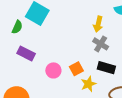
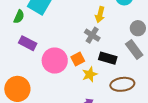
gray cross: (101, 44) -> (92, 35), moved
pink circle: (53, 70) -> (55, 61), size x1.6

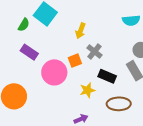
yellow arrow: (100, 15) -> (80, 31), moved
orange square: (78, 59) -> (75, 61), moved

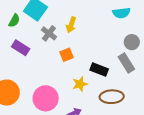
gray cross: (94, 52) -> (49, 33), moved
pink circle: (54, 72) -> (46, 98), moved

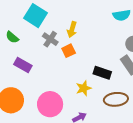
green semicircle: (14, 21) -> (12, 37), moved, turned 104
purple rectangle: (21, 48) -> (23, 65), moved
orange square: (67, 55) -> (69, 51), moved

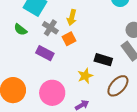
green semicircle: (12, 37) -> (20, 30), moved
purple rectangle: (23, 65) -> (45, 53), moved
brown ellipse: (116, 99) -> (118, 86), turned -40

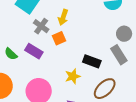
green semicircle: (20, 30) -> (11, 54), moved

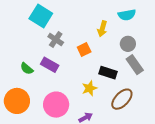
yellow arrow: (63, 17) -> (102, 29), moved
gray circle: (124, 34) -> (128, 44), moved
orange square: (59, 38) -> (84, 49), moved

